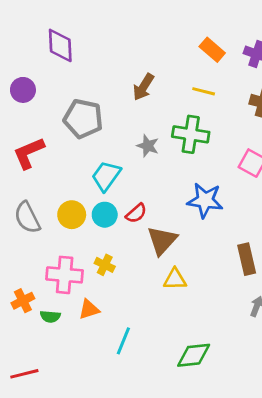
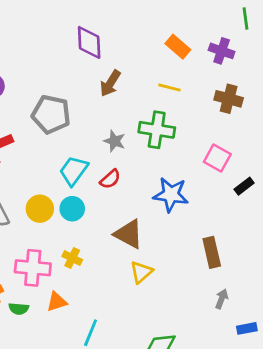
purple diamond: (60, 45) -> (89, 42), moved
red semicircle: (136, 213) -> (110, 179), moved
brown triangle: (162, 240) -> (129, 234), turned -44
yellow triangle: (175, 279) -> (141, 272), turned -40

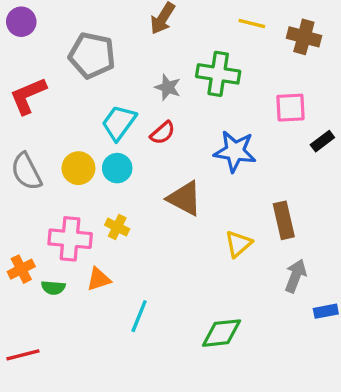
yellow line: (169, 88) -> (252, 23), moved
pink square: (217, 158) -> (291, 108), turned -32
yellow triangle: (141, 272) -> (238, 244), moved
gray arrow: (222, 299) -> (296, 276), size x1.4

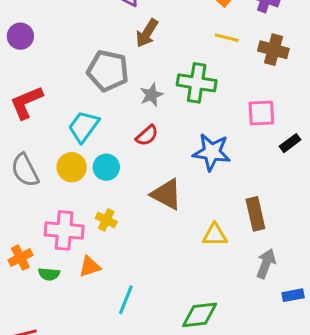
gray pentagon: (92, 55) -> (108, 71), moved
gray star: (168, 87) -> (151, 95), turned 30
cyan trapezoid: (119, 123) -> (84, 127), moved
yellow triangle: (238, 244) -> (215, 235), turned 40

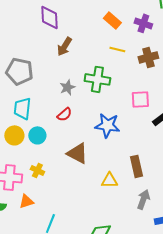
brown cross: (273, 50) -> (148, 57), turned -30
gray pentagon: (108, 71) -> (19, 71), moved
cyan trapezoid: (84, 127) -> (22, 108), turned -30

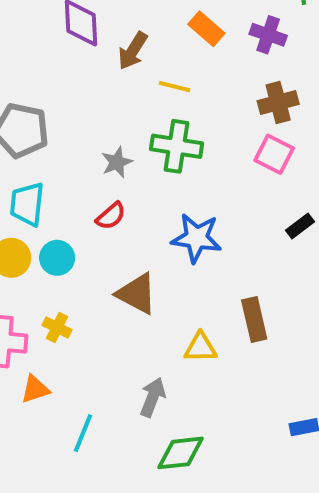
brown arrow: (64, 46) -> (133, 51), moved
yellow line: (117, 49) -> (175, 87), moved
pink square: (140, 99) -> (274, 154), moved, turned 30
gray arrow: (143, 199) -> (153, 397), moved

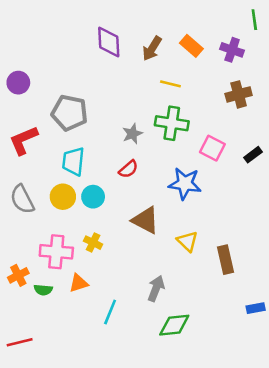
brown arrow: (133, 51) -> (152, 49), moved
pink square: (274, 154) -> (212, 148), moved
black rectangle: (300, 226) -> (253, 155), moved
brown rectangle: (254, 320) -> (225, 260), moved
yellow triangle: (200, 347) -> (187, 241), moved, turned 45

